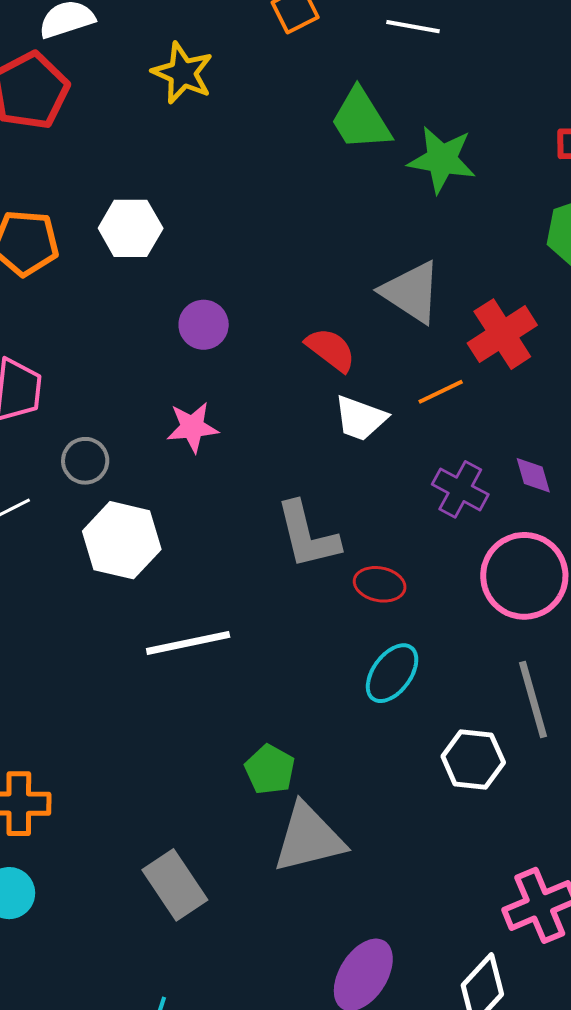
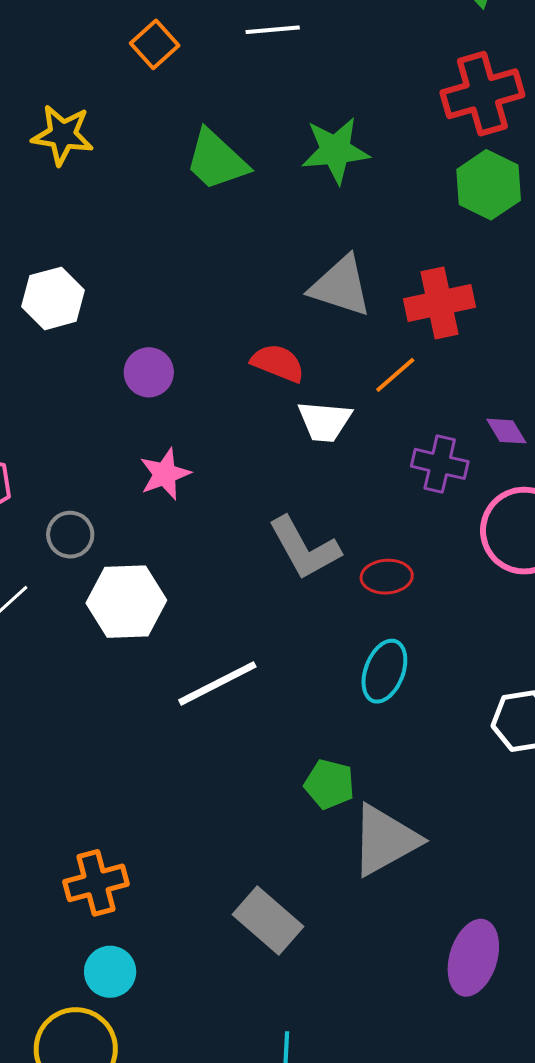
green trapezoid: (361, 120) -> (216, 160), moved
red cross: (502, 334) -> (440, 303), turned 36
cyan ellipse: (392, 673) -> (384, 671), moved

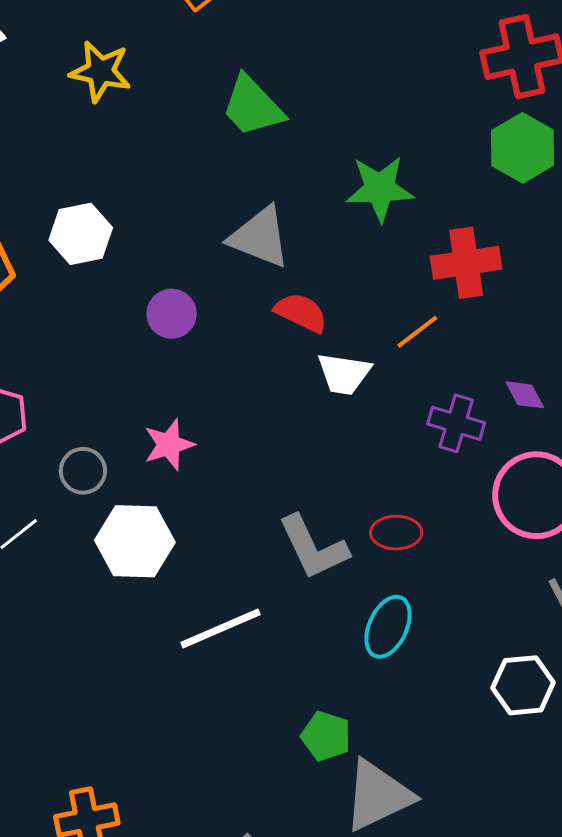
green star: (335, 150) -> (380, 189), moved
gray triangle: (341, 286) -> (260, 237), moved
pink star: (165, 474) -> (169, 445), moved
gray L-shape: (304, 548) -> (313, 547), moved

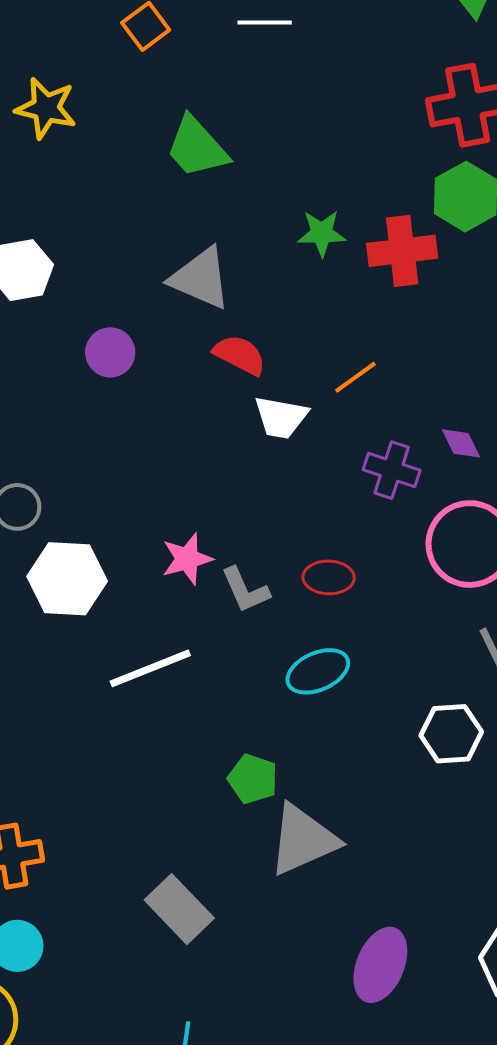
green star: (380, 189) -> (322, 233), size x0.7
red cross: (466, 263) -> (402, 251), moved
pink star: (169, 445) -> (187, 559), moved
gray L-shape: (313, 547) -> (245, 590), size x0.7
cyan ellipse: (388, 627) -> (318, 671), turned 40

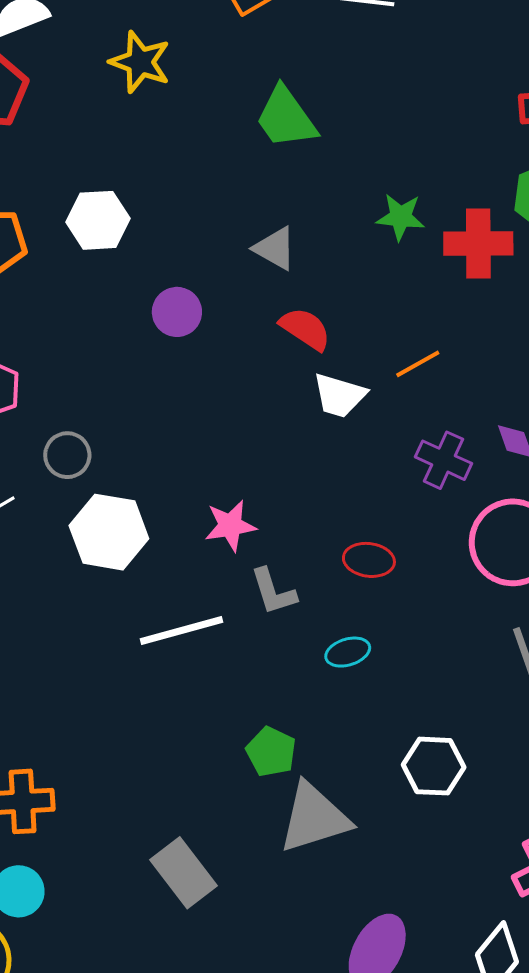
gray triangle: (200, 278) -> (275, 248), size x0.7
gray L-shape: (245, 590) -> (273, 592), moved
cyan ellipse: (318, 671) -> (348, 652), size x0.7
white hexagon: (451, 734) -> (434, 766), moved

